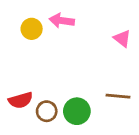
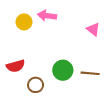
red semicircle: (21, 100) -> (16, 66), moved
green circle: (77, 111) -> (63, 70), moved

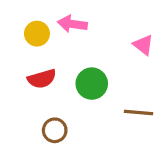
red semicircle: (16, 66) -> (42, 79), moved
green circle: (63, 70) -> (92, 84), moved

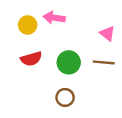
brown line: (138, 113) -> (104, 62), moved
brown circle: (55, 130) -> (65, 97), moved

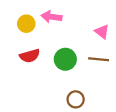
brown circle: (65, 97) -> (76, 99), moved

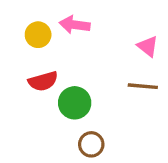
green circle: (65, 59) -> (75, 103), moved
brown circle: (76, 99) -> (91, 144), moved

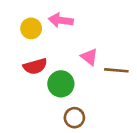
pink triangle: (148, 46) -> (89, 57), moved

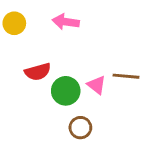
yellow circle: (31, 28) -> (14, 23), moved
pink triangle: (89, 57) -> (97, 85), moved

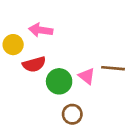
pink arrow: (66, 22) -> (41, 30), moved
yellow circle: (14, 23) -> (13, 45), moved

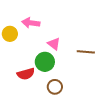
red semicircle: (34, 64) -> (26, 74), moved
pink triangle: (87, 76) -> (54, 44), moved

